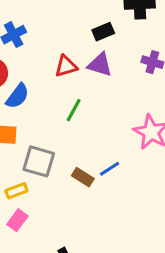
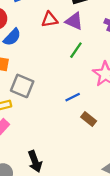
green line: (74, 110) -> (76, 50), moved
brown rectangle: (83, 177) -> (89, 119), moved

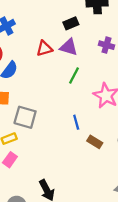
blue line: (73, 97) -> (76, 122), turned -72

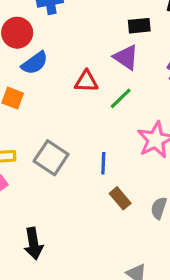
red triangle: (44, 48) -> (86, 81), moved
gray square: (25, 117) -> (51, 158), moved

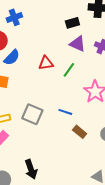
purple triangle: (126, 57) -> (78, 44), moved
blue line: (103, 163) -> (65, 112), turned -64

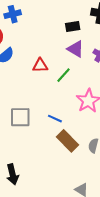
gray square: (32, 114) -> (20, 117), turned -30
brown rectangle: (80, 132) -> (67, 141), size x1.5

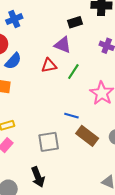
purple triangle: (76, 49) -> (63, 45), moved
gray square: (20, 117) -> (49, 142), moved

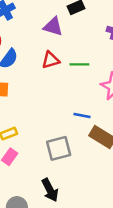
purple triangle: (63, 45) -> (53, 27), moved
green line: (73, 72) -> (79, 64), turned 63

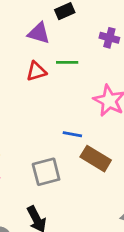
green line: (79, 64) -> (67, 62), moved

